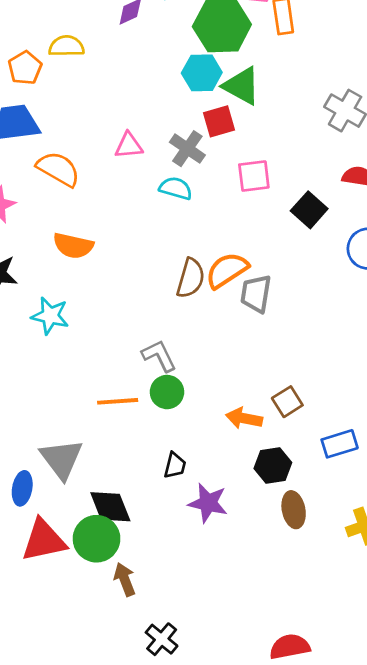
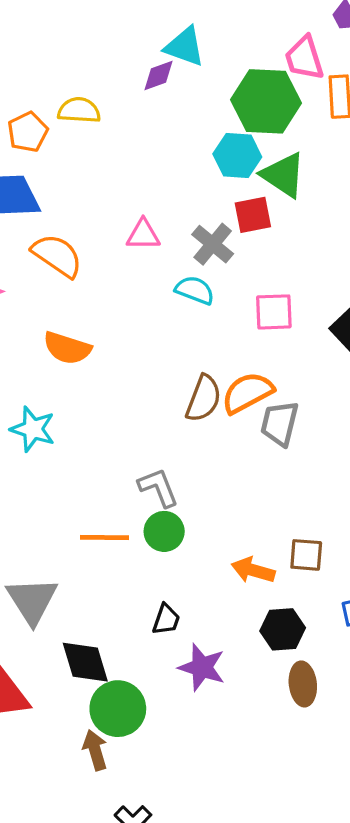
pink square: (254, 176) -> (274, 312), moved
brown square: (287, 402) -> (306, 555), turned 32
green circle: (97, 539) -> (118, 709), moved

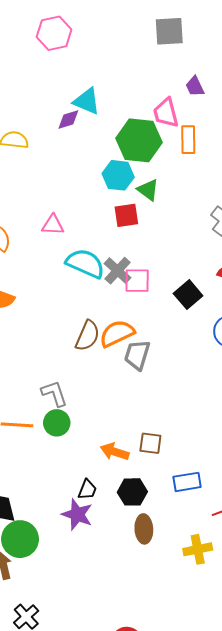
green triangle: (283, 175) -> (148, 190), size x0.7
gray cross: (213, 244) -> (118, 271), moved
cyan semicircle: (195, 290) -> (85, 263), size x1.5
black trapezoid: (166, 619) -> (87, 490), moved

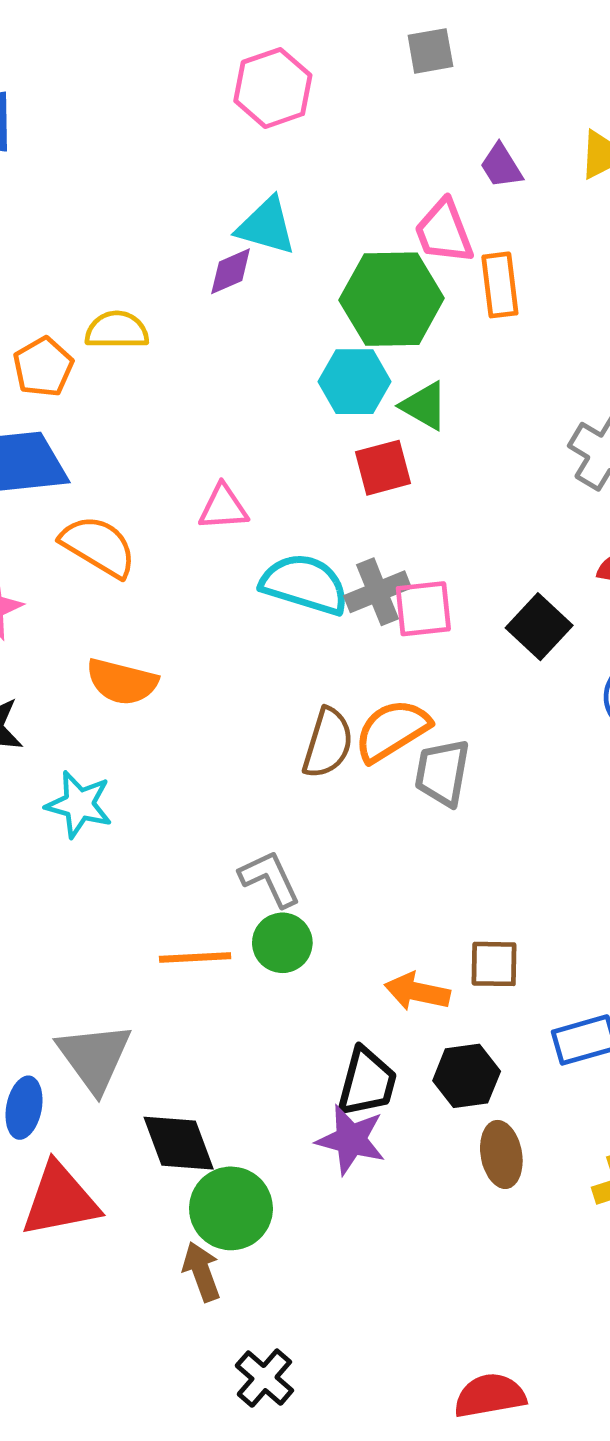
gray square: (169, 31) -> (430, 51), size x0.7
pink hexagon: (54, 33) -> (273, 88), moved
gray cross: (118, 271) -> (378, 592), turned 32
black trapezoid: (87, 490) -> (367, 1082), size x1.5

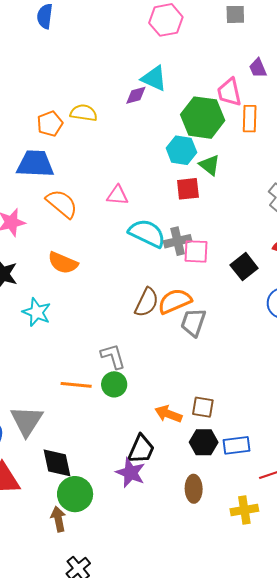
black hexagon: (467, 1076) -> (204, 442), moved

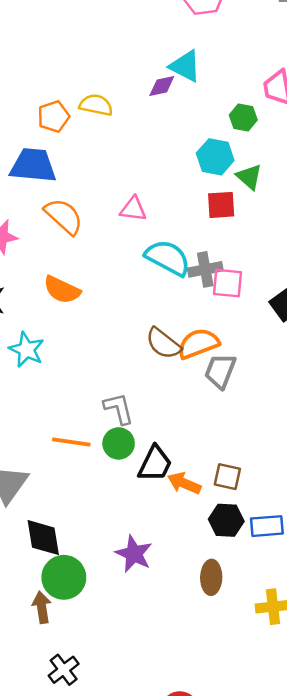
green hexagon: (203, 118) -> (243, 117), size x0.5
brown semicircle: (147, 302) -> (163, 343), turned 100
black trapezoid: (141, 449) -> (155, 464), moved

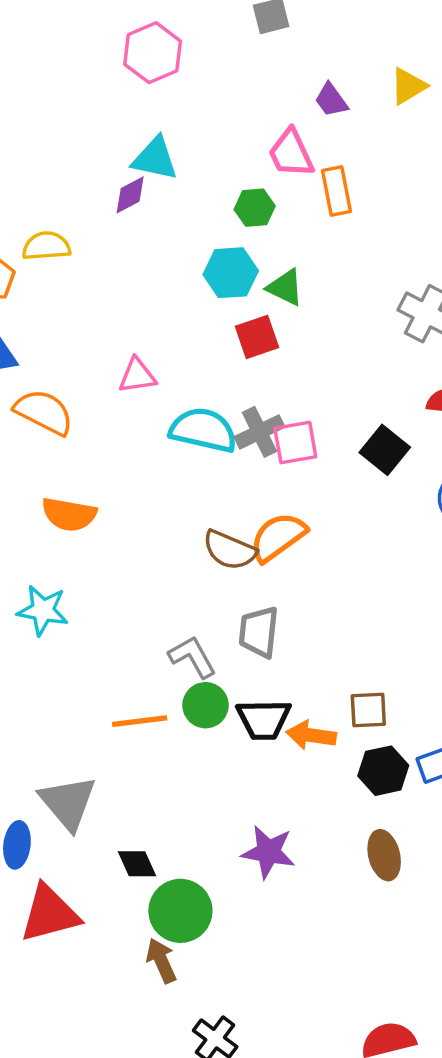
gray trapezoid: (220, 371) -> (259, 632), moved
black trapezoid: (155, 464) -> (264, 719), turned 78
black diamond: (43, 538) -> (137, 864), size x0.7

